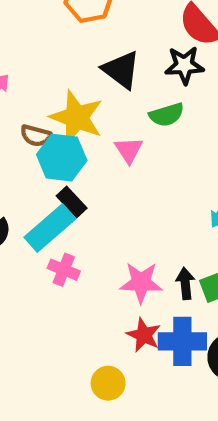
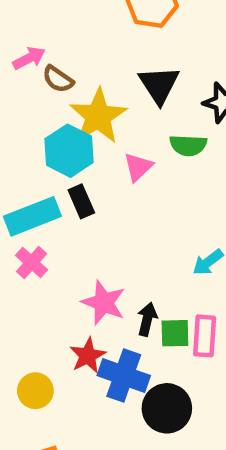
brown semicircle: (36, 136) -> (58, 79), moved
black rectangle: (72, 202) -> (81, 201), moved

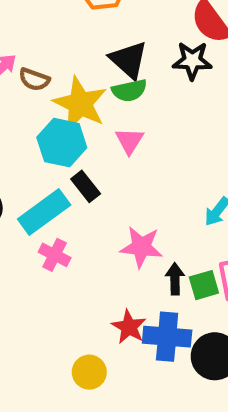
green semicircle: (188, 145) -> (129, 90), moved
pink star: (104, 303) -> (141, 247), moved

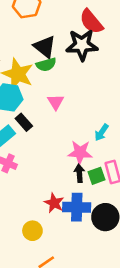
black star: (192, 61) -> (82, 45), size x1.4
pink triangle: (130, 141) -> (56, 102), moved
pink star: (141, 247) -> (80, 152), moved

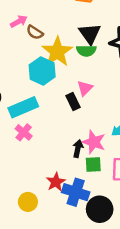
black rectangle: (24, 122) -> (73, 102), moved
black arrow: (79, 173) -> (78, 149), moved
green square: (97, 176) -> (93, 164), moved

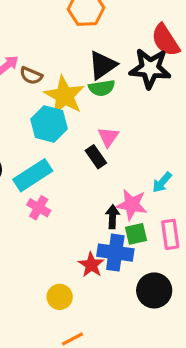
black triangle: (90, 34) -> (103, 65), turned 40
blue cross: (76, 192) -> (115, 253), moved

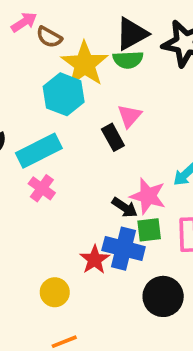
black arrow: (113, 217) -> (125, 207), turned 115

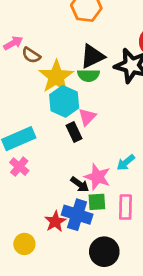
cyan hexagon: (64, 94) -> (64, 101), moved

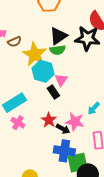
brown semicircle: (31, 55) -> (14, 42), turned -48
green square: (97, 202) -> (78, 163), moved, size x1.5
red star: (55, 222) -> (49, 120), moved

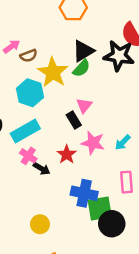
green semicircle: (58, 50) -> (81, 68), turned -42
cyan hexagon: (43, 71) -> (30, 93), moved
pink star: (75, 122) -> (93, 143), moved
black arrow: (63, 129) -> (42, 169), moved

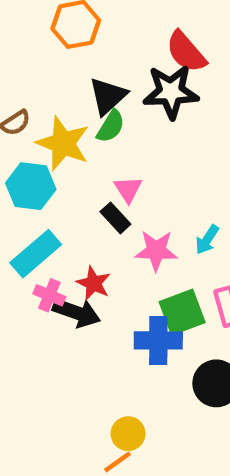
red star: (67, 154) -> (94, 283), moved
black arrow: (42, 169) -> (77, 313), size x1.5
green square: (100, 209) -> (182, 312), moved
yellow circle: (40, 224) -> (128, 434), moved

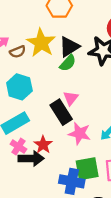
yellow star: (63, 143) -> (41, 43), moved
black rectangle: (115, 218) -> (61, 112), size x1.5
black arrow: (77, 313) -> (31, 158), turned -30

